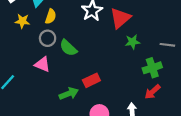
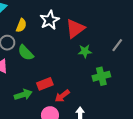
yellow semicircle: (51, 16) -> (21, 25), moved
gray line: (167, 45) -> (117, 45), moved, turned -64
red arrow: (153, 92) -> (62, 96), moved

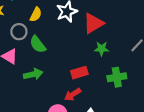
red rectangle: (45, 84) -> (79, 73), moved
green arrow: (23, 95) -> (33, 74), moved

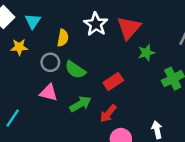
red rectangle: (79, 73) -> (113, 81), moved
red arrow: (73, 94) -> (108, 113), moved

